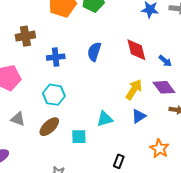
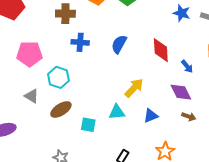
brown cross: (25, 36) -> (65, 14), moved
yellow arrow: (134, 90) -> (134, 88), moved
cyan hexagon: (54, 95) -> (58, 77), moved

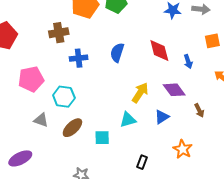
blue arrow: (187, 66) -> (188, 62), turned 32
purple diamond: (181, 92) -> (174, 90), moved
brown arrow: (189, 117) -> (199, 110), turned 56

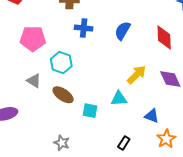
blue triangle: (162, 117) -> (152, 116), moved, turned 42
brown ellipse: (72, 128) -> (63, 95), turned 65

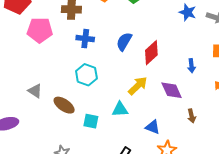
red diamond: (164, 38) -> (151, 53), moved, turned 50
pink pentagon: (33, 39) -> (40, 30), moved
cyan hexagon: (61, 63) -> (86, 75), moved

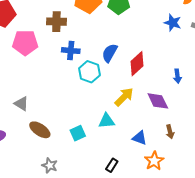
cyan hexagon: (86, 75) -> (89, 72), moved
brown ellipse: (64, 105) -> (40, 130), moved
brown arrow: (192, 116) -> (170, 132), moved
cyan square: (91, 121) -> (78, 133), turned -35

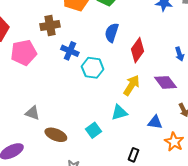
blue cross: (71, 51) -> (70, 51), turned 30
blue semicircle: (110, 53) -> (112, 33), moved

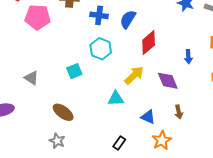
blue cross: (70, 51) -> (99, 15), moved, turned -30
cyan square: (94, 130) -> (74, 71), moved
brown ellipse: (56, 135) -> (63, 112), moved

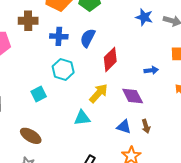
blue arrow: (188, 57) -> (151, 70), turned -88
blue triangle: (148, 117) -> (124, 127), moved

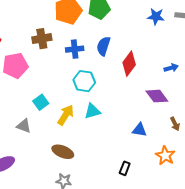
yellow arrow: (99, 93) -> (66, 115), moved
cyan square: (39, 94) -> (41, 102), moved
cyan triangle: (82, 118) -> (92, 111), moved
blue triangle: (124, 127) -> (139, 130), moved

